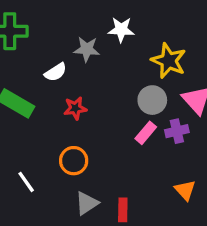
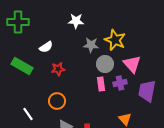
white star: (121, 30) -> (76, 21), moved
gray star: (87, 49) -> (91, 45), moved
pink rectangle: (146, 133) -> (101, 84), turned -48

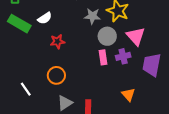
green rectangle: (22, 66) -> (19, 24), moved

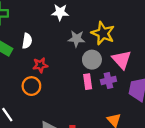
white semicircle: (45, 18) -> (27, 41), turned -48
orange circle: (56, 75) -> (31, 86), moved

